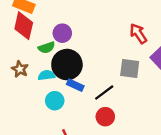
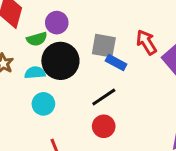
red arrow: (138, 34) -> (146, 42), moved
gray square: (130, 69) -> (104, 46), moved
blue rectangle: (75, 85) -> (116, 63), moved

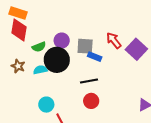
purple circle: (57, 23) -> (62, 41), moved
black line: (104, 97) -> (89, 81), turned 30
cyan circle: (43, 104) -> (46, 105), moved

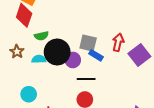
purple circle: (62, 41) -> (73, 60), moved
red arrow: (114, 41) -> (118, 42), turned 42
cyan circle: (46, 105) -> (29, 94), moved

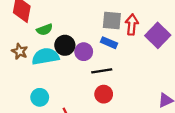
gray square: (88, 43) -> (112, 21), moved
black circle: (57, 52) -> (65, 45), size x0.7
cyan semicircle: (39, 59) -> (45, 56), size x1.6

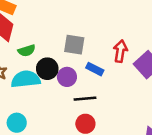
gray square: (112, 21) -> (74, 45), moved

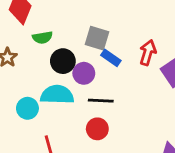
blue rectangle: (95, 69) -> (111, 58), moved
cyan semicircle: (26, 79) -> (57, 95), moved
cyan circle: (17, 123) -> (27, 108), moved

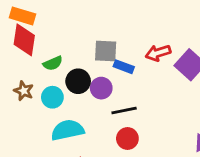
red arrow: (148, 53) -> (158, 53), turned -110
cyan semicircle: (57, 95) -> (67, 130), moved
cyan circle: (27, 108) -> (52, 97), moved

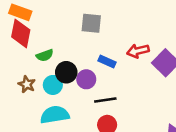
gray square: (106, 51) -> (91, 23), moved
brown star: (24, 91) -> (27, 84), moved
cyan circle: (52, 97) -> (53, 85), moved

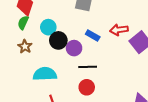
green semicircle: (45, 55) -> (23, 23), moved, turned 128
cyan circle: (53, 85) -> (48, 27), moved

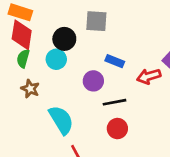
red arrow: (119, 30) -> (149, 76), moved
black circle: (58, 40) -> (64, 39), moved
cyan semicircle: (45, 74) -> (61, 120), turned 70

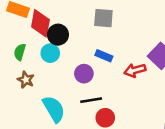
gray square: (96, 21) -> (103, 18), moved
red diamond: (22, 35) -> (40, 23), moved
black line: (114, 102) -> (91, 100), moved

